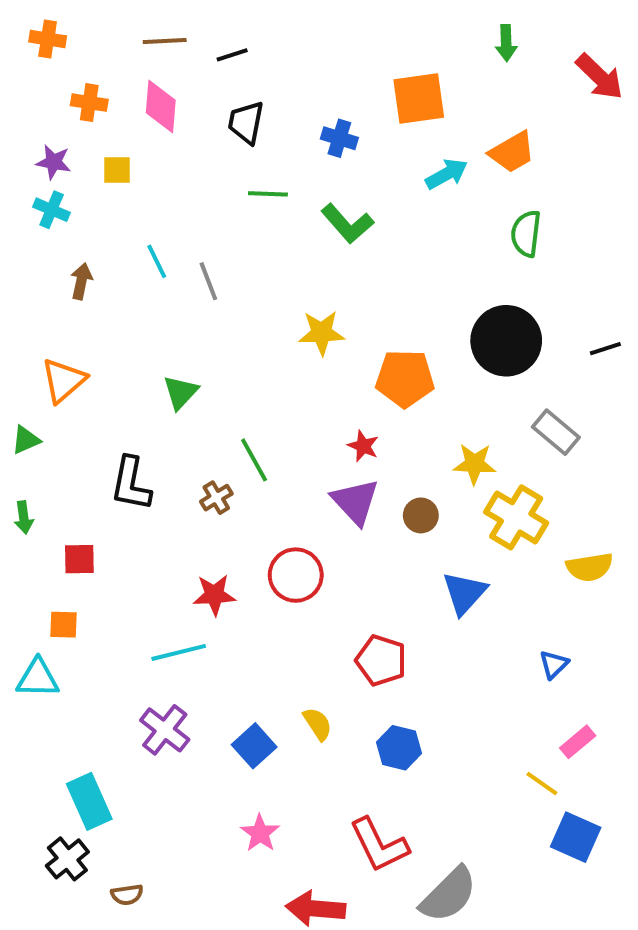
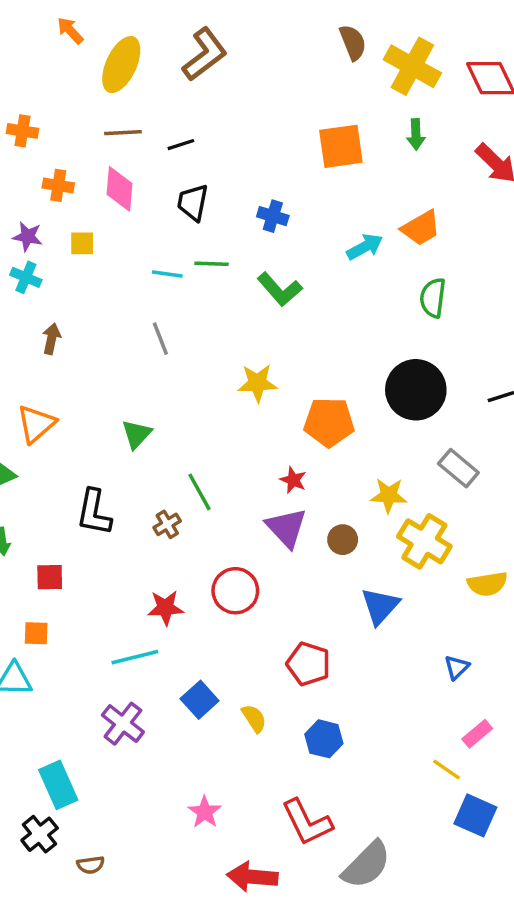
orange square: (419, 99) -> (341, 146), moved
cyan line: (157, 261) -> (167, 274), moved, turned -56
blue square: (254, 746) -> (200, 700), moved

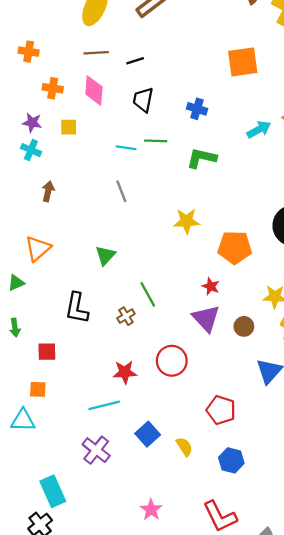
green L-shape: (280, 289) -> (202, 158), turned 144

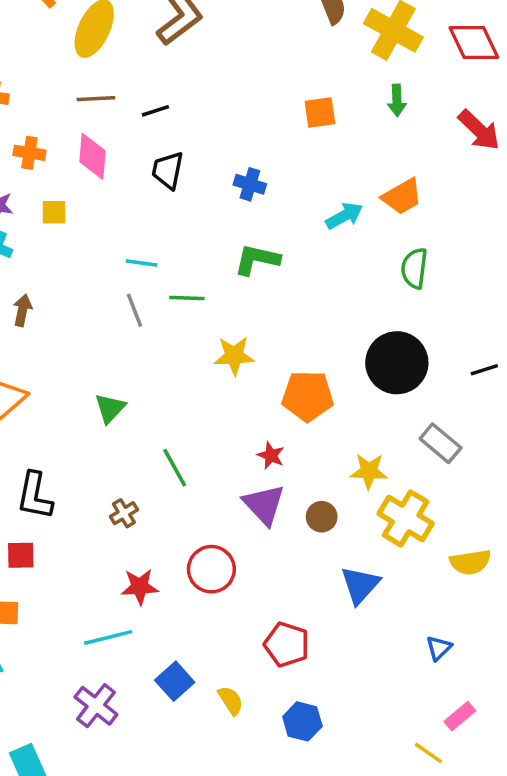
orange square: (243, 62) -> (320, 113), size x0.7
green line: (156, 141) -> (187, 298), moved
cyan line: (126, 148) -> (141, 263), moved
black L-shape: (77, 308) -> (35, 496), moved
brown cross: (126, 316) -> (124, 513), moved

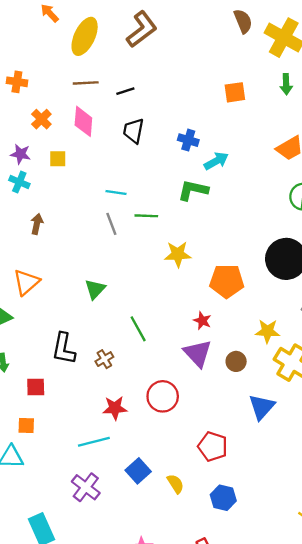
orange cross: (29, 153) -> (41, 119), turned 36
cyan arrow: (344, 216) -> (216, 161), moved
black L-shape: (35, 496) -> (64, 349), moved

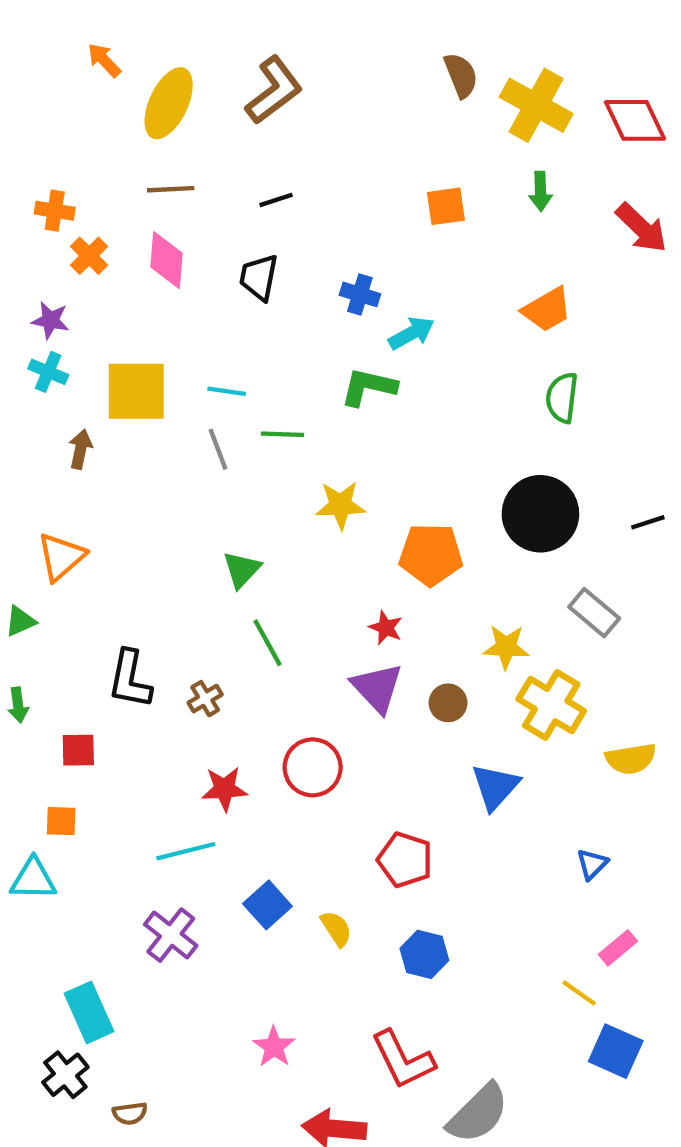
orange cross: (17, 82) -> (55, 211), moved
black line: (125, 91) -> (276, 200), moved
yellow square: (58, 159) -> (136, 391), moved, size x2.0
green triangle: (95, 289) -> (242, 570), moved

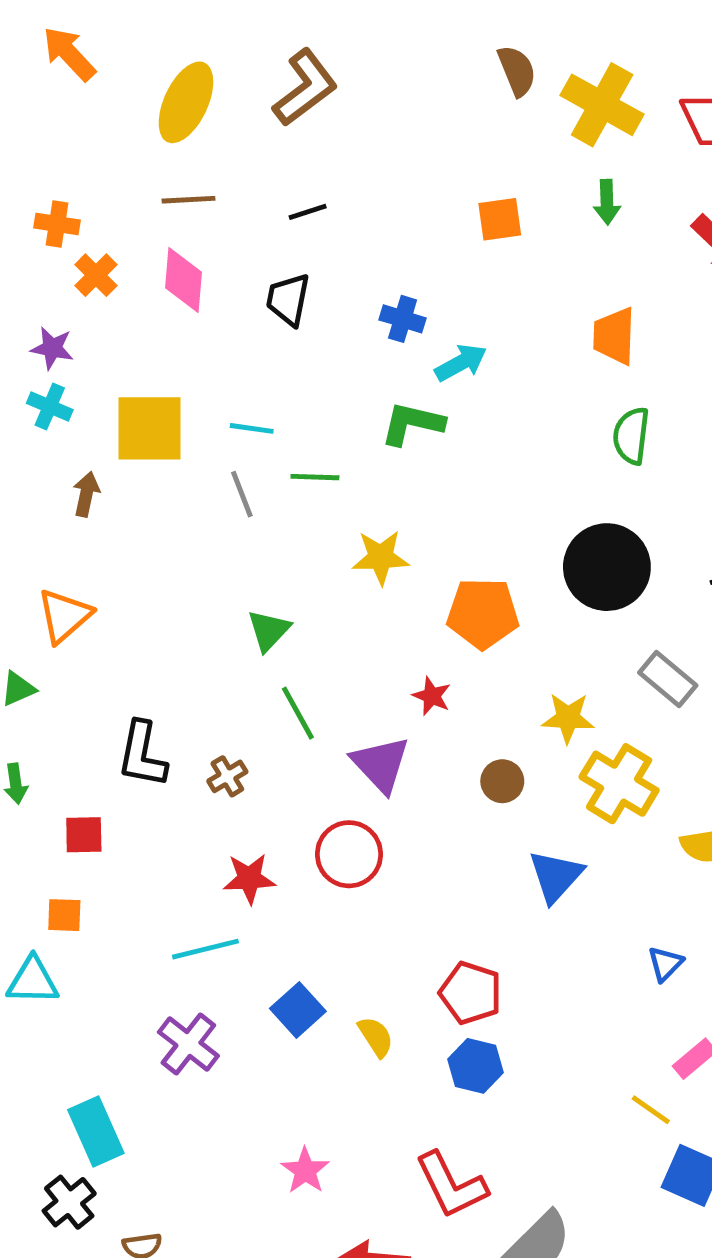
orange arrow: (104, 60) -> (69, 54), moved, size x1.4
orange trapezoid: (547, 310) -> (614, 336), turned 122
purple triangle: (377, 688) -> (381, 764), moved
red pentagon: (405, 860) -> (471, 993), moved

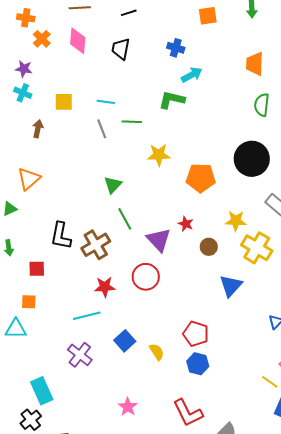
blue cross: (403, 319) -> (176, 48), moved
yellow square: (149, 428) -> (64, 102), size x0.6
red star: (432, 696) -> (186, 224), moved
brown cross: (227, 776) -> (96, 245), size x1.8

